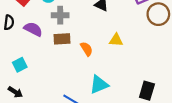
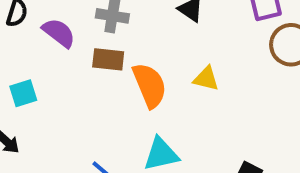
orange semicircle: (87, 49) -> (150, 85), size x1.6

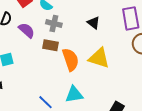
yellow triangle: (206, 79) -> (99, 58), size x1.6

